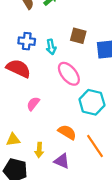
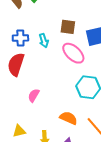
red semicircle: (18, 68) -> (16, 64), turned -90
pink ellipse: (69, 74) -> (73, 53), moved

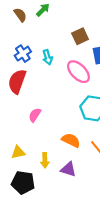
brown square: (68, 27) -> (80, 36), moved, turned -35
blue cross: (20, 38) -> (23, 54), turned -35

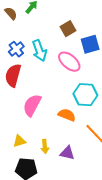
cyan arrow: (48, 57) -> (39, 51), size x1.5
pink semicircle: (35, 115) -> (32, 105), size x1.6
orange semicircle: (71, 140) -> (67, 115), moved

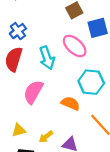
cyan arrow: (39, 51) -> (47, 58), moved
yellow arrow: (45, 146) -> (46, 137), turned 56

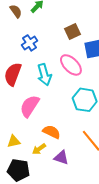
blue cross: (18, 31) -> (30, 43), moved
orange semicircle: (70, 103) -> (52, 132), moved

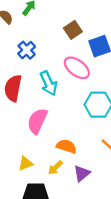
purple triangle: (61, 157) -> (82, 173), turned -49

